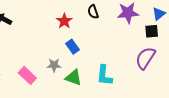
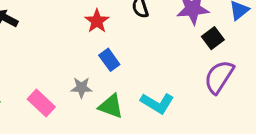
black square: (152, 31) -> (213, 38), moved, turned -32
cyan L-shape: (104, 75) -> (157, 103), turned -65

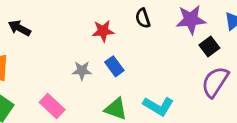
red star: (97, 21) -> (103, 31), turned 30
gray star: (81, 88) -> (82, 71), moved

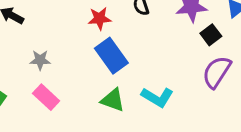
blue rectangle: (114, 66) -> (111, 56), size x1.6
gray star: (82, 71) -> (40, 60), moved

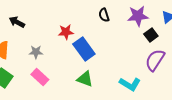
red star: (99, 18) -> (66, 32), moved
cyan L-shape: (157, 97) -> (130, 84), moved

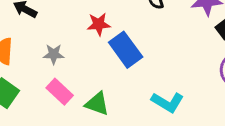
green triangle: (85, 79) -> (97, 104), moved
cyan L-shape: (130, 84) -> (168, 102), moved

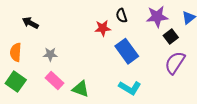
red star: (99, 24) -> (103, 28), moved
blue rectangle: (126, 50) -> (127, 51), moved

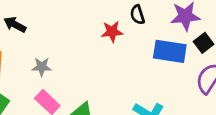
blue rectangle: (127, 51) -> (170, 51), moved, turned -45

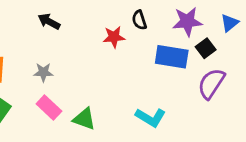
black arrow: (15, 25) -> (49, 21), moved

